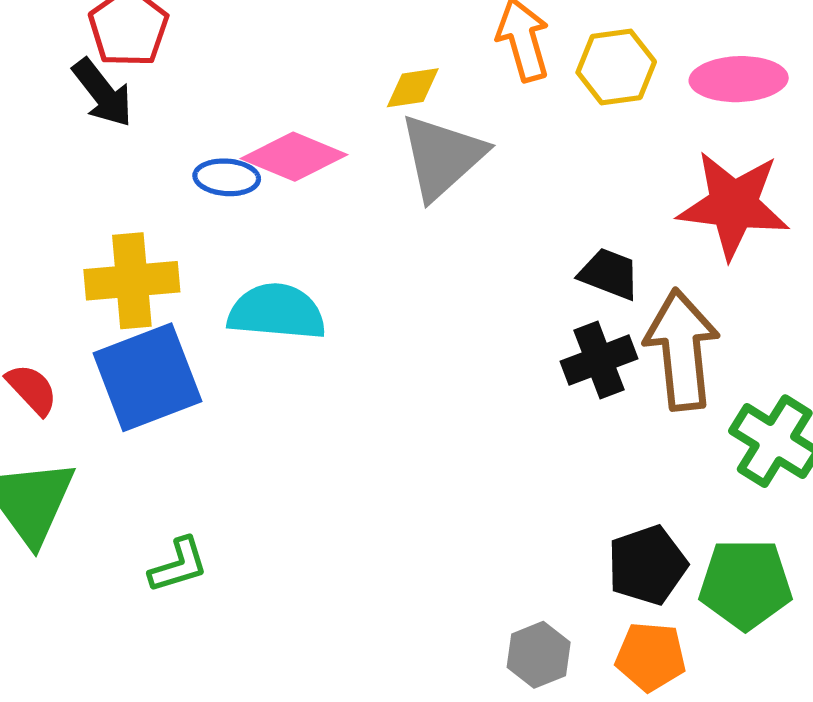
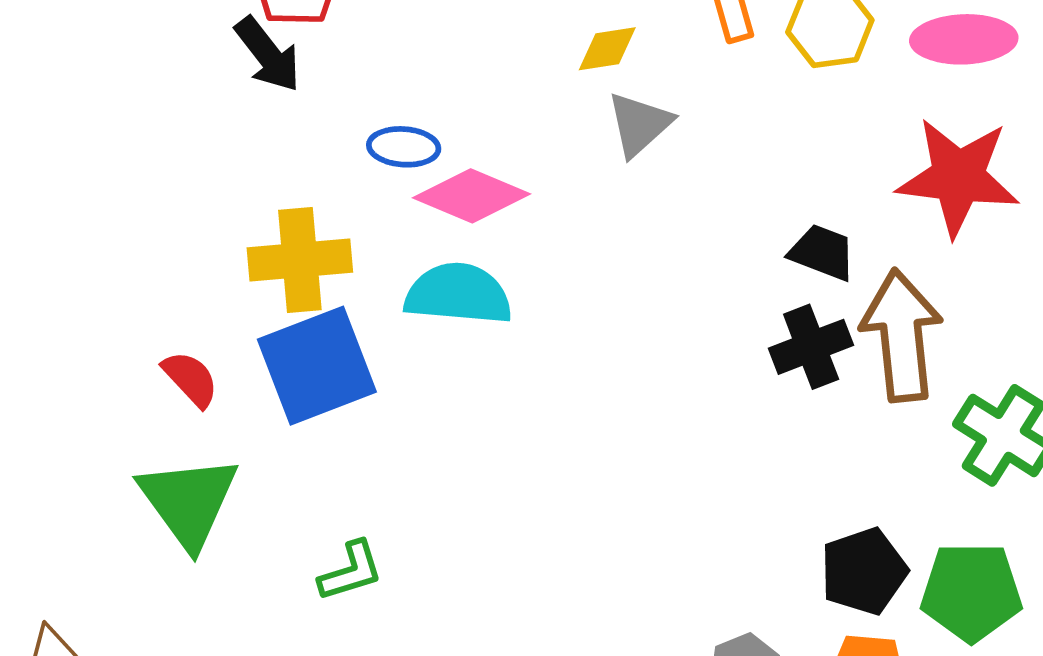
pink diamond: (294, 157) -> (472, 196), moved
gray triangle: (442, 157) -> (639, 124), size x0.7

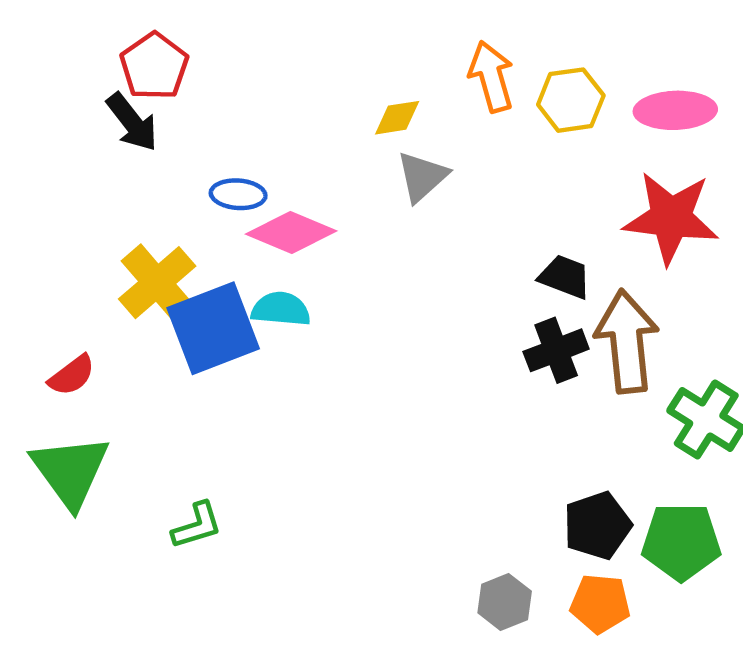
yellow cross: (300, 260) -> (157, 283), turned -36
cyan semicircle: (458, 294) -> (281, 309), size x0.7
blue square: (317, 366) -> (213, 328), moved
red semicircle: (190, 379) -> (72, 375), turned 96

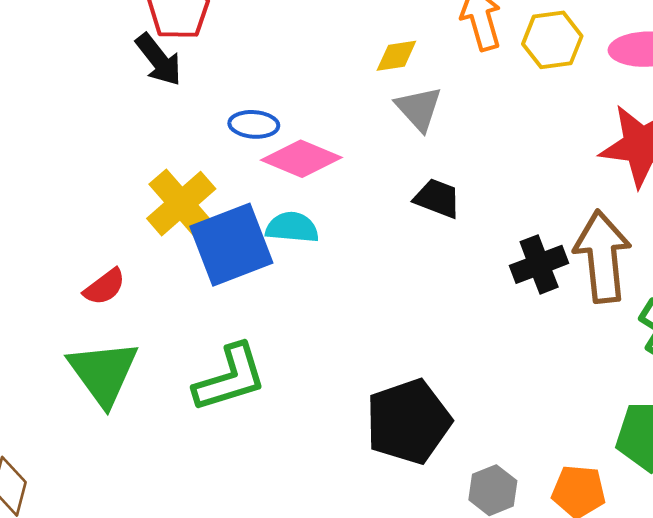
gray triangle: (422, 177) -> (419, 109), turned -30
black trapezoid: (565, 277) -> (437, 198), moved
green L-shape: (197, 525) -> (230, 378), moved, size x1.6
black pentagon: (597, 525) -> (408, 422), moved, size x1.4

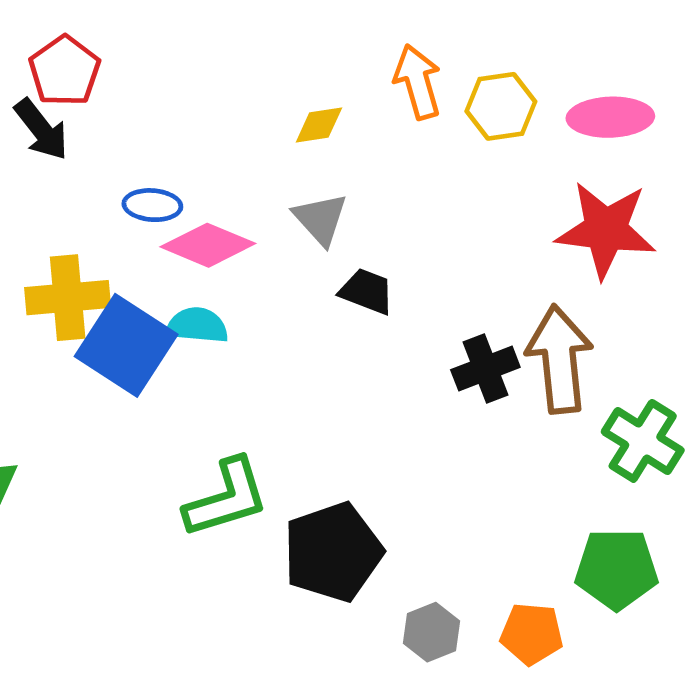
gray triangle: (419, 109) -> (320, 219), moved
yellow cross: (181, 204) -> (68, 298), turned 36
blue square: (231, 245) -> (126, 345), turned -36
green L-shape: (230, 378) -> (226, 498), moved

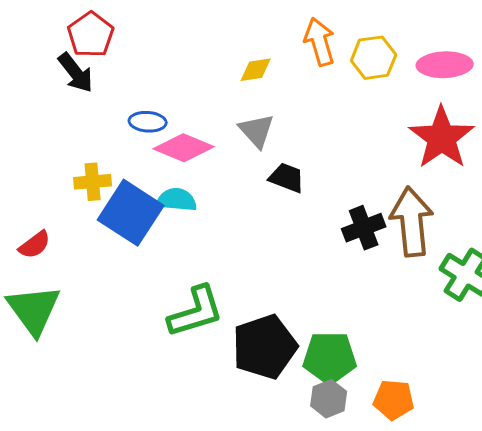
red star: (606, 230) -> (442, 138), turned 30
yellow cross: (68, 298) -> (93, 182), size x0.7
green pentagon: (617, 569) -> (330, 358), moved

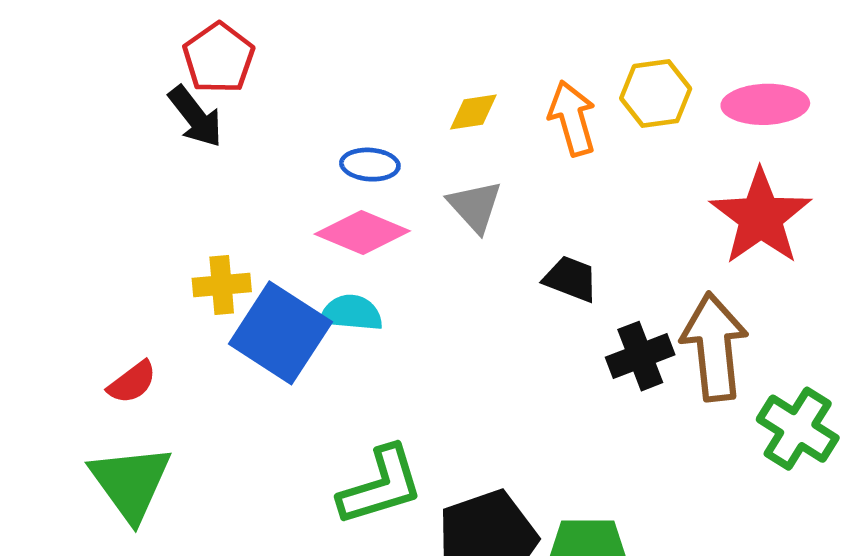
orange arrow: (320, 42) -> (572, 118), moved
blue ellipse: (148, 122) -> (370, 165), moved
black trapezoid: (287, 178) -> (571, 279), moved

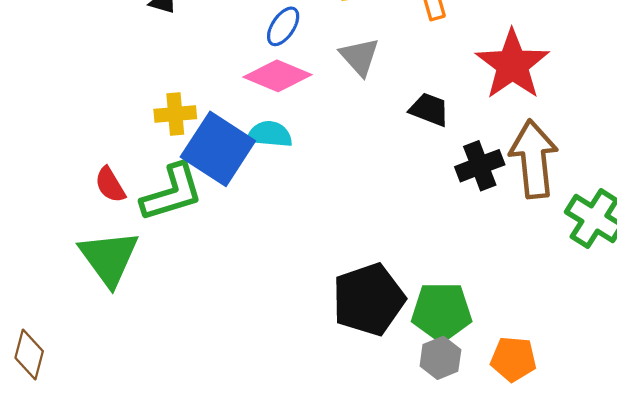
blue ellipse: (370, 165) -> (283, 26), turned -60
red star: (761, 217) -> (512, 65), moved
red semicircle: (132, 382) -> (110, 185), turned 96
green L-shape: (381, 486) -> (172, 193), moved

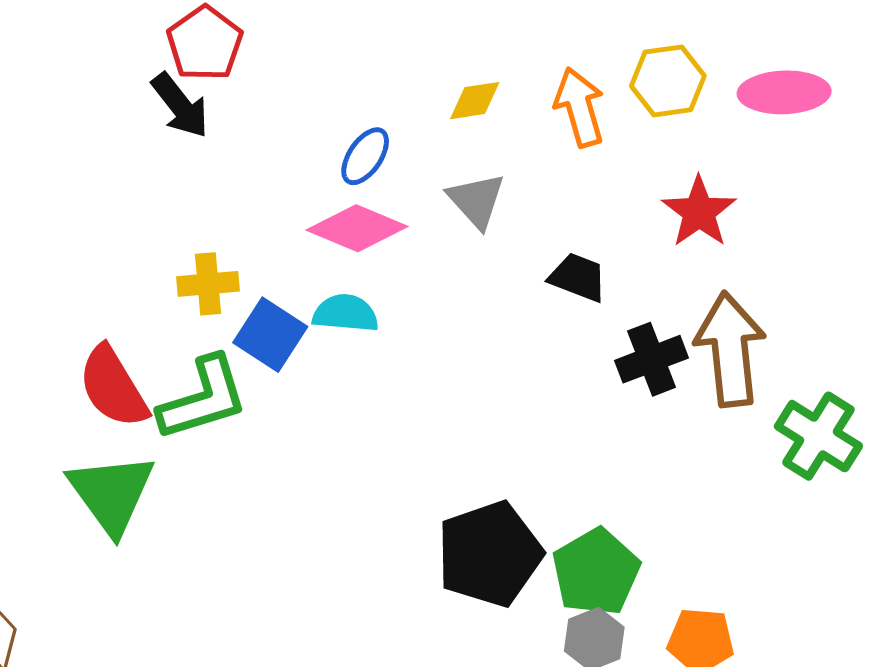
red star: (512, 65) -> (699, 212), size x0.7
blue square: (218, 149) -> (270, 335), size x0.7
red semicircle: (110, 185) -> (113, 387), size x1.6
green pentagon: (442, 312) -> (596, 572), turned -30

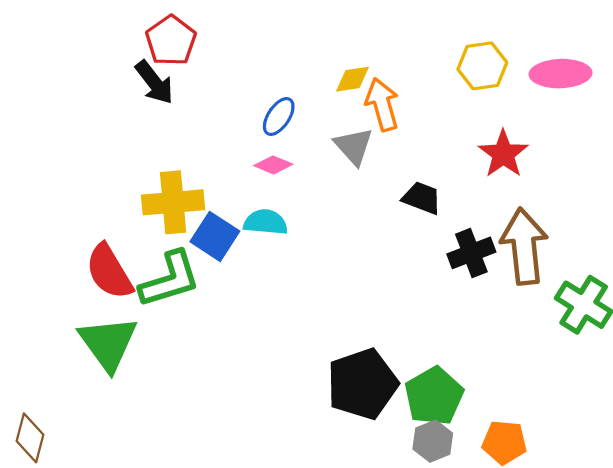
orange arrow: (580, 107) -> (382, 104), moved
pink diamond: (357, 228) -> (273, 165), size x0.6
yellow cross: (208, 284) -> (173, 202), size x1.5

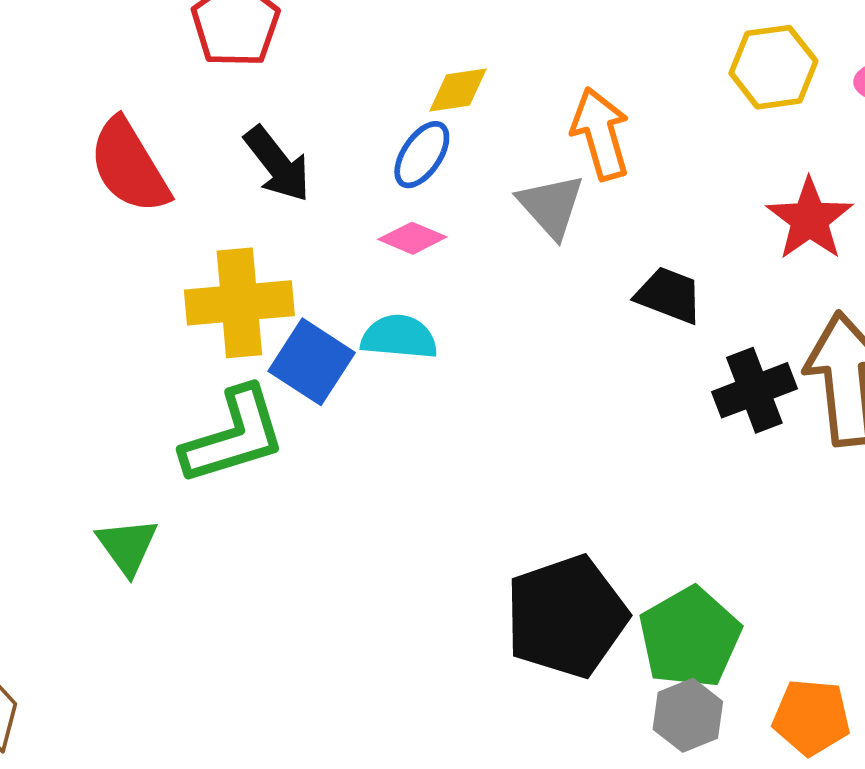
yellow diamond: (352, 79) -> (458, 90), moved
black arrow: (154, 82) -> (277, 164), moved
red semicircle: (109, 272) -> (129, 166), moved
green triangle: (108, 343) -> (127, 546), size x0.6

